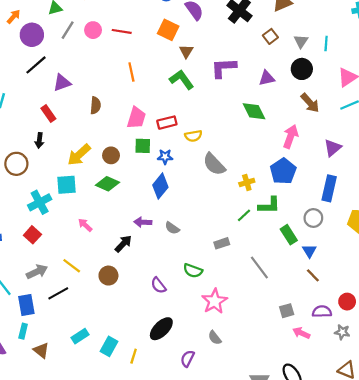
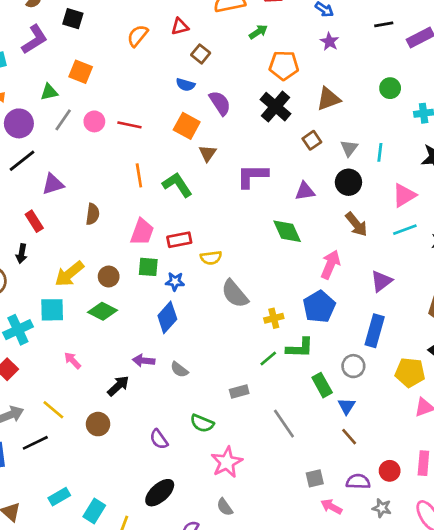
green L-shape: (182, 80) -> (177, 185), moved

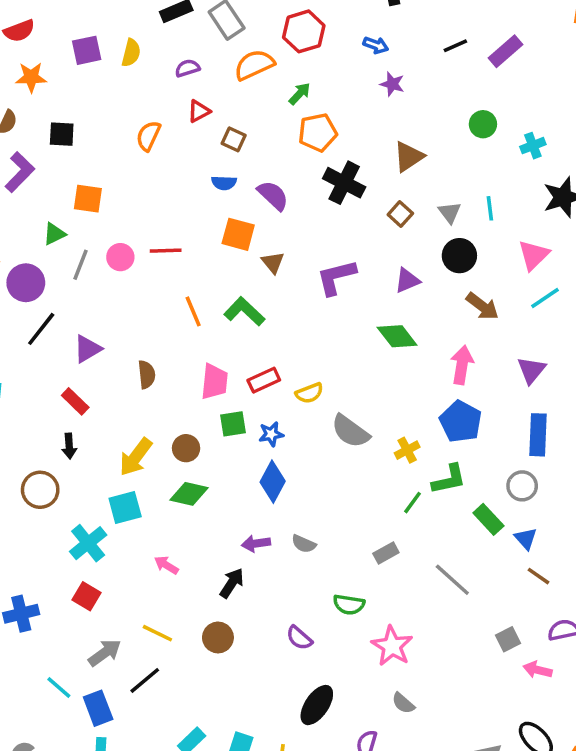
orange pentagon: (284, 65) -> (318, 132), moved

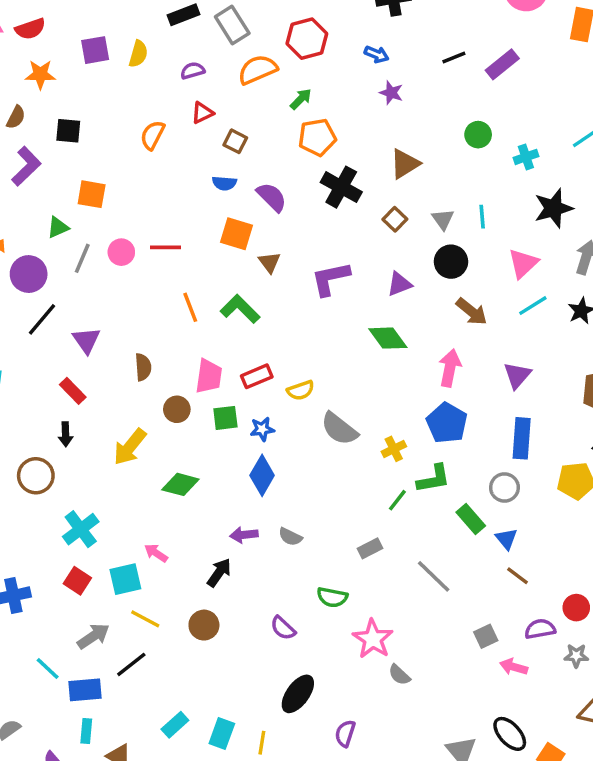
purple triangle: (87, 349) -> (86, 340), turned -36
brown circle: (186, 448) -> (177, 409), moved
cyan square: (125, 508) -> (125, 579), moved
gray semicircle: (403, 703) -> (399, 675), moved
blue rectangle: (98, 708) -> (85, 690), turned -76

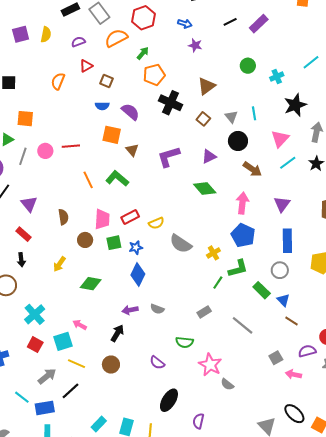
yellow arrow: (130, 447) -> (59, 264), size x0.7

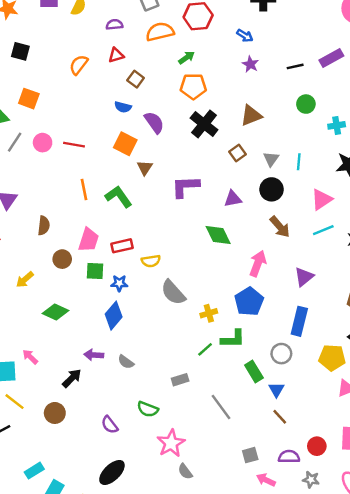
black line: (230, 22) -> (295, 66), moved
cyan rectangle: (99, 424) -> (34, 471), moved

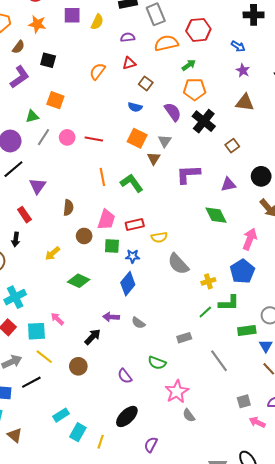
brown triangle: (251, 115) -> (245, 103), moved, turned 30
purple semicircle: (154, 122) -> (173, 112), moved
gray triangle: (271, 159) -> (165, 141), moved
green rectangle: (254, 371) -> (247, 331), turned -66

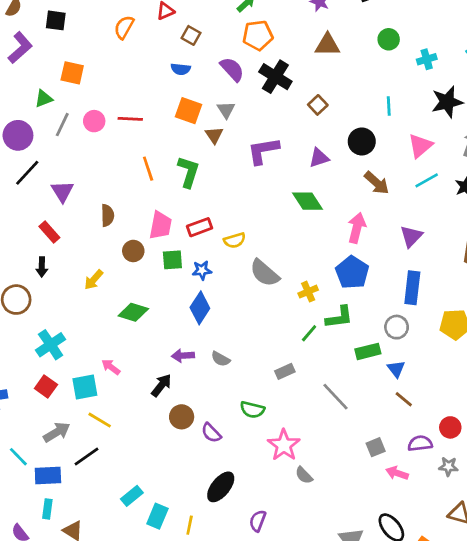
green L-shape: (132, 183) -> (189, 172), turned 60
brown circle: (78, 366) -> (182, 417), moved

